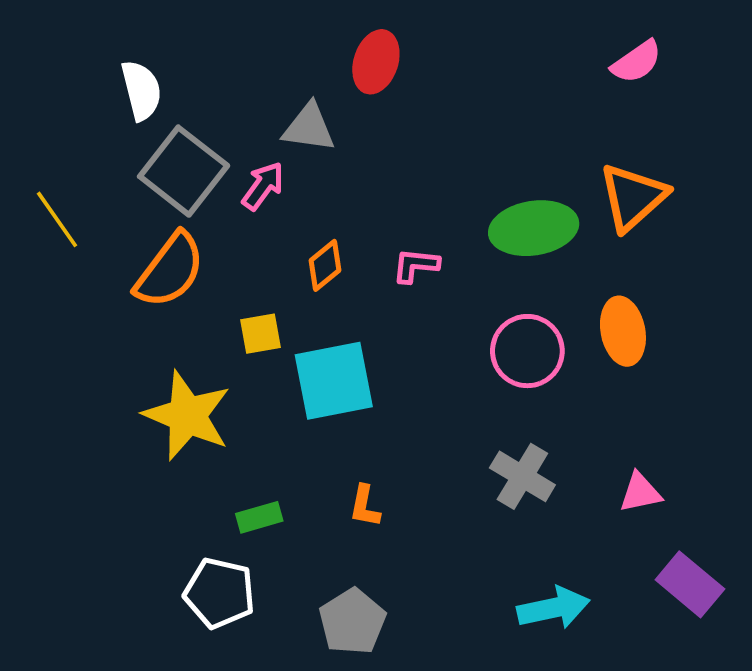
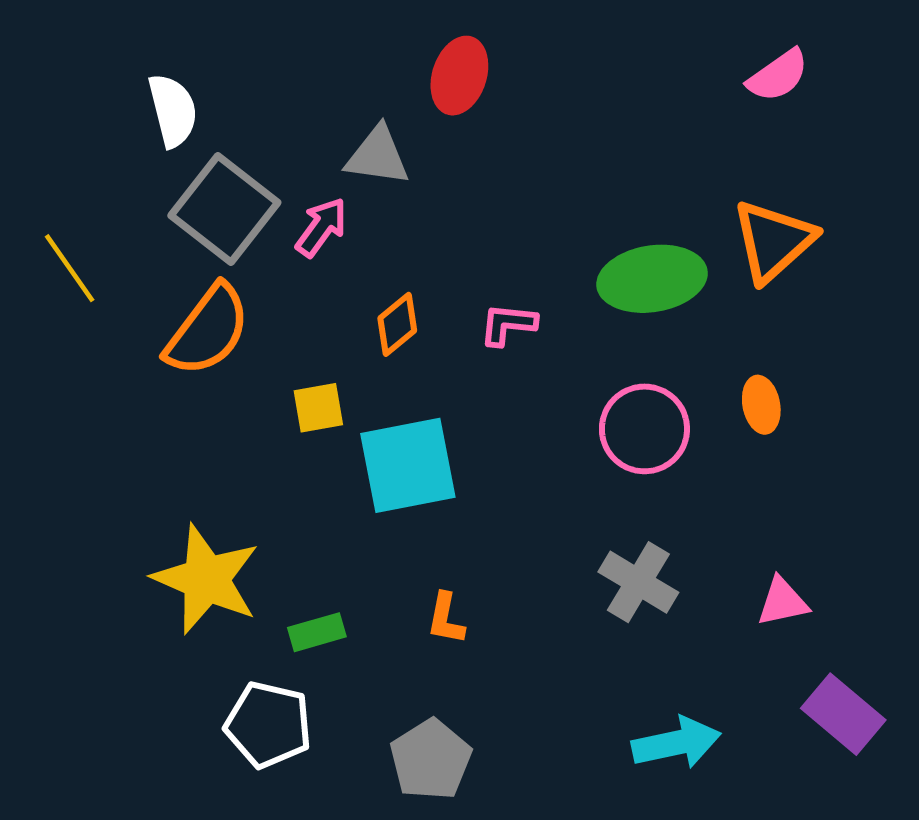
orange ellipse: (623, 331) -> (761, 405), size x0.7
yellow star: (187, 416) -> (206, 579), moved

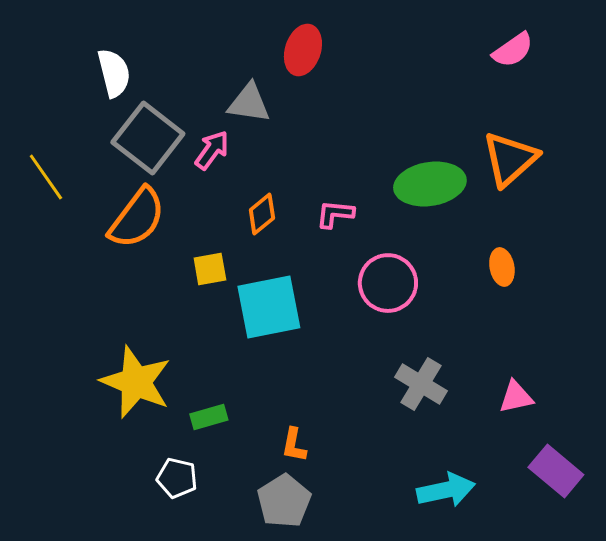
pink circle: (644, 429) -> (388, 283), moved
orange L-shape: (446, 619) -> (294, 445), moved
white pentagon: (268, 725) -> (177, 478), size x0.7

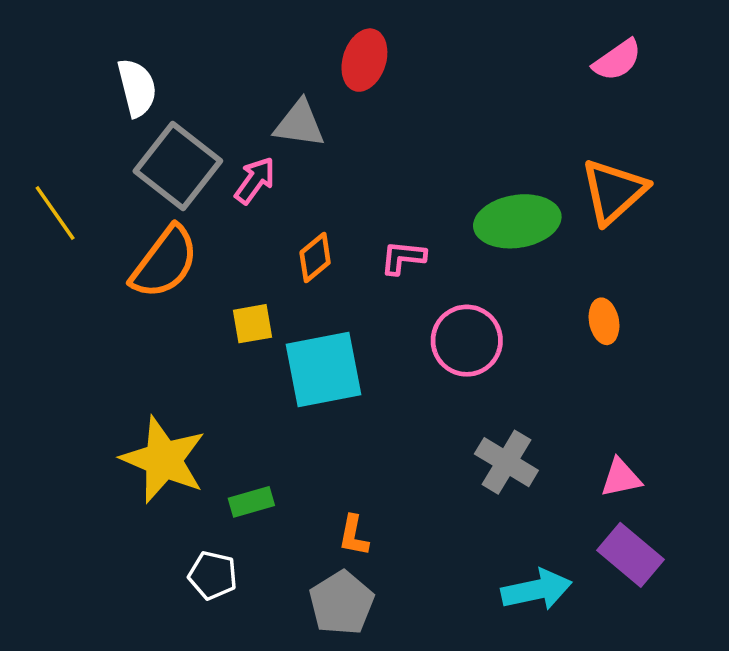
purple rectangle: (556, 471) -> (630, 555), moved

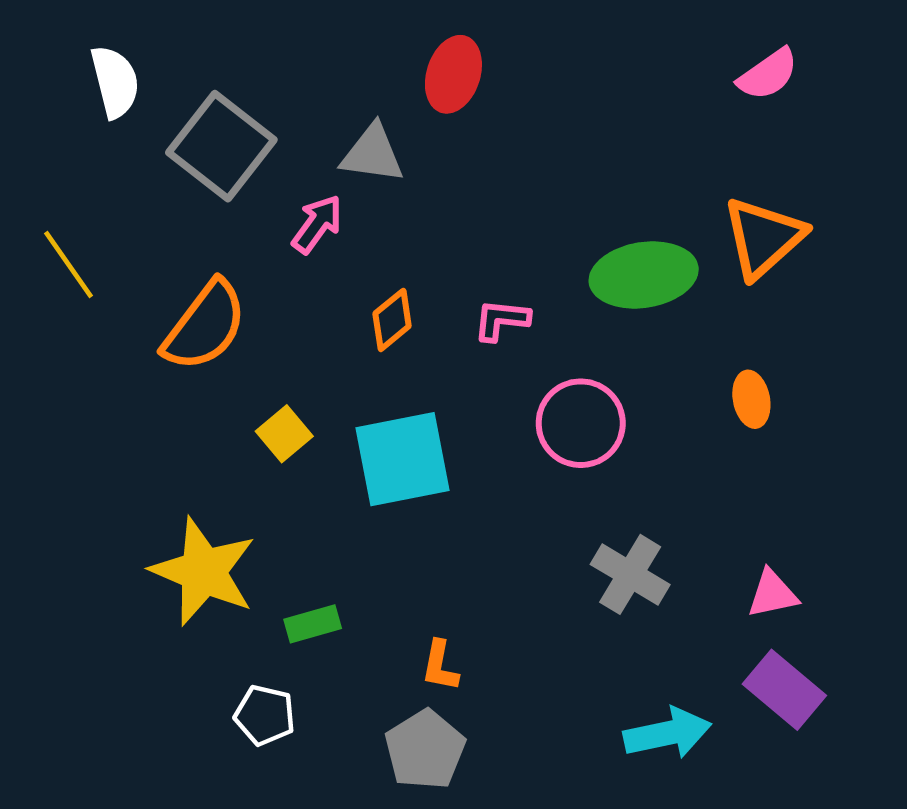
white semicircle: (137, 88) -> (115, 82), moved
gray square: (178, 166) -> (221, 146), moved
yellow square: (252, 324) -> (284, 434), moved, turned -30

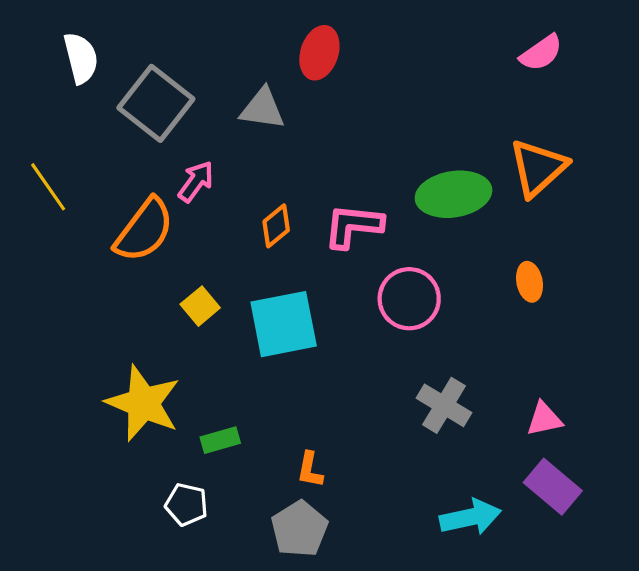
pink arrow: (317, 224) -> (196, 182), moved
pink L-shape: (501, 320) -> (353, 226), size x1.5

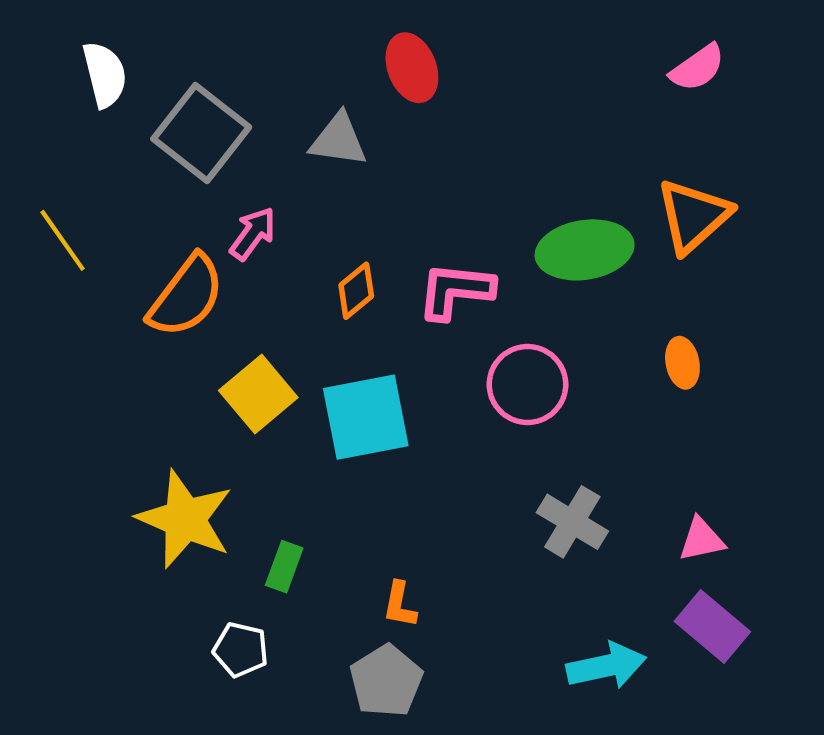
red ellipse: (319, 53) -> (412, 68), turned -39
yellow square: (200, 306) -> (258, 394), size x1.5
green rectangle: (220, 440) -> (284, 567), turned -54

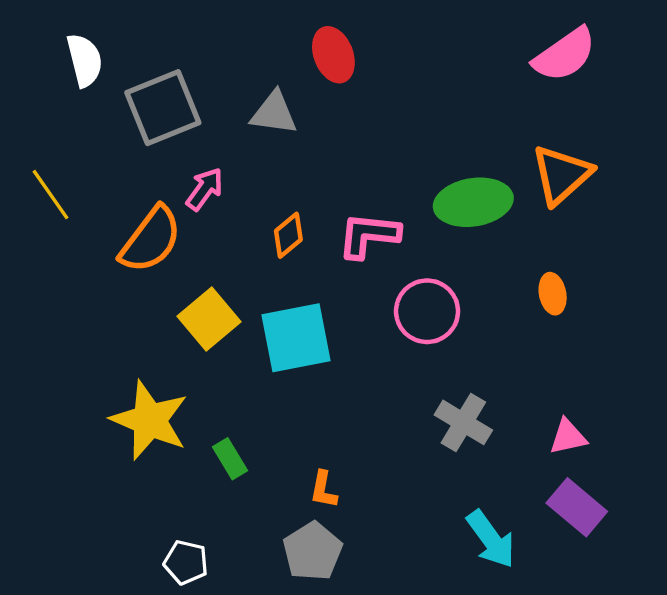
pink semicircle: (697, 68) -> (565, 55), size x1.4
gray square: (201, 133) -> (163, 108), turned 30
green rectangle: (284, 567) -> (230, 459), turned -51
white pentagon: (241, 650) -> (186, 562), moved
cyan arrow: (606, 666) -> (491, 539), turned 66

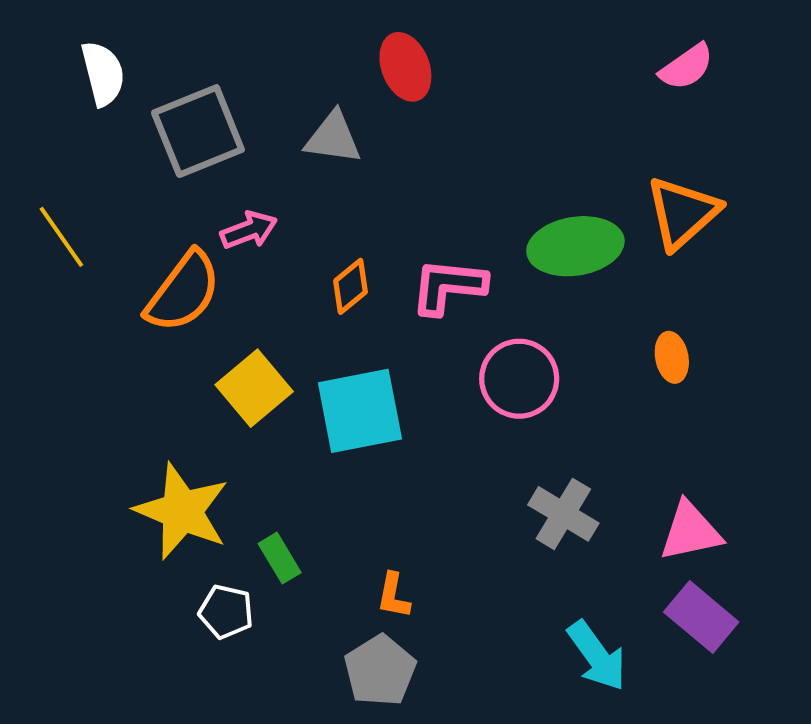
pink semicircle: (565, 55) -> (687, 67), size x0.7
pink arrow: (205, 189) -> (249, 230), turned 33
pink triangle: (568, 437) -> (691, 531), size x1.4
white pentagon: (186, 562) -> (226, 612), moved

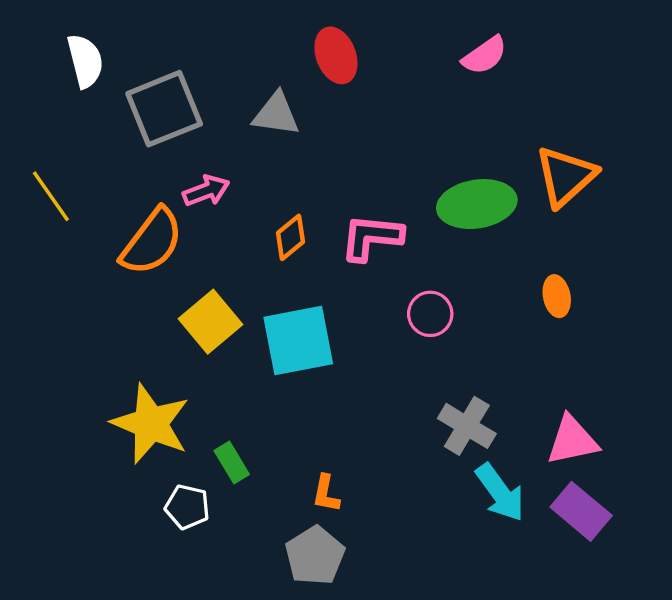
pink semicircle: (687, 67) -> (485, 55), moved
pink circle: (519, 379) -> (430, 314), size x0.7
cyan arrow: (597, 656) -> (500, 492), moved

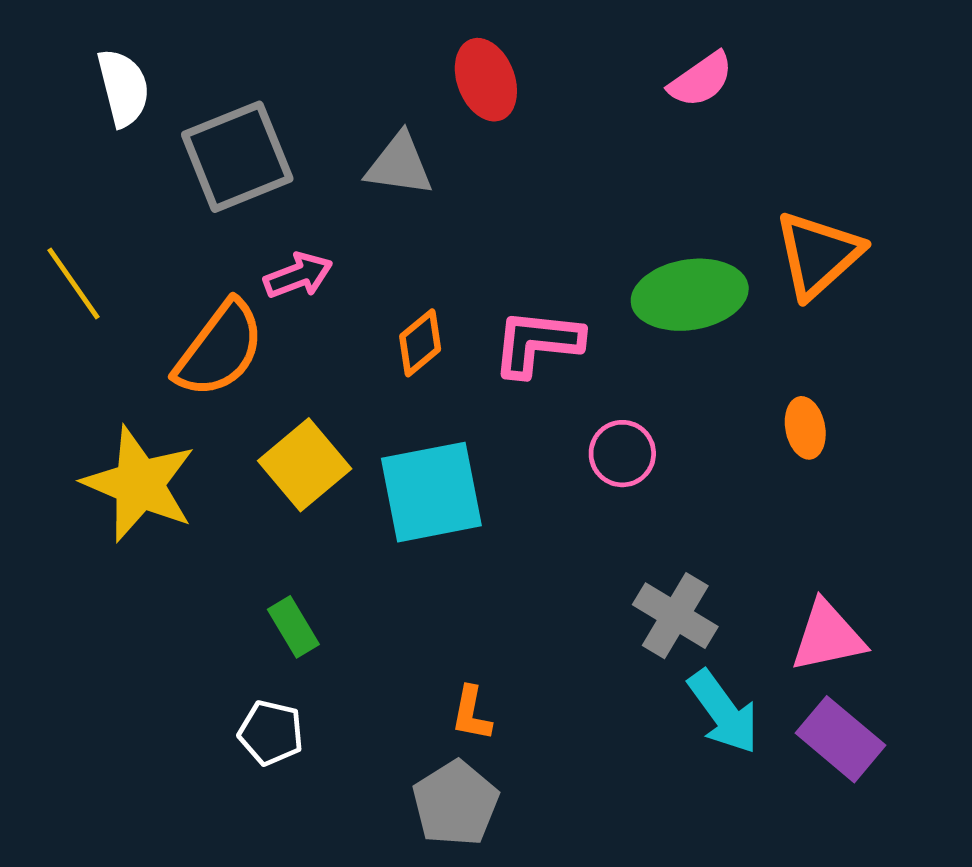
yellow star: (151, 424) -> (139, 484), moved
green rectangle: (232, 463) -> (293, 627), moved

